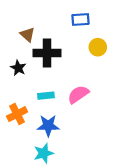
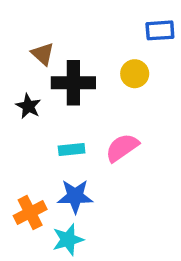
blue rectangle: (80, 20) -> (160, 30), moved
yellow circle: (98, 47) -> (135, 74), moved
orange cross: (17, 114) -> (30, 213), moved

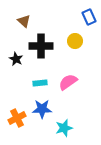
blue rectangle: (160, 30) -> (89, 17), turned 70
brown triangle: (43, 54) -> (24, 21), moved
cyan star: (68, 240) -> (64, 128), moved

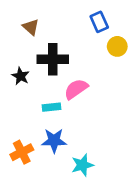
blue rectangle: (89, 17) -> (99, 22), moved
yellow circle: (75, 41) -> (117, 46), moved
pink semicircle: (68, 82) -> (76, 89), moved

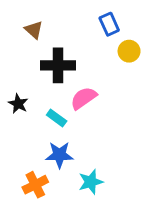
black star: (21, 76) -> (18, 104), moved
cyan rectangle: (51, 107) -> (57, 118), turned 42
orange cross: (22, 152) -> (35, 185), moved

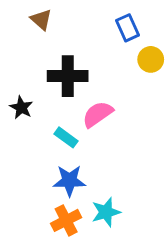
brown triangle: (34, 30) -> (41, 20), moved
black star: (18, 104) -> (21, 108), moved
orange cross: (35, 185) -> (66, 220), moved

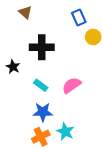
pink semicircle: (98, 114) -> (72, 85), moved
cyan star: (106, 212) -> (65, 132), turned -30

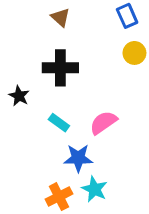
brown triangle: (25, 12) -> (60, 17), moved
blue rectangle: (79, 17) -> (127, 16), moved
blue star: (43, 112) -> (78, 158), moved

